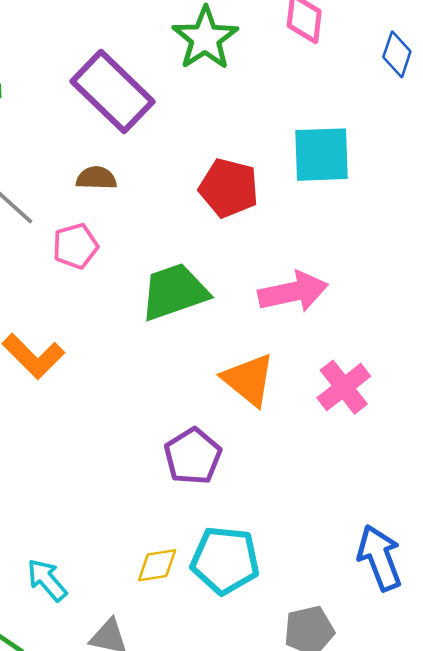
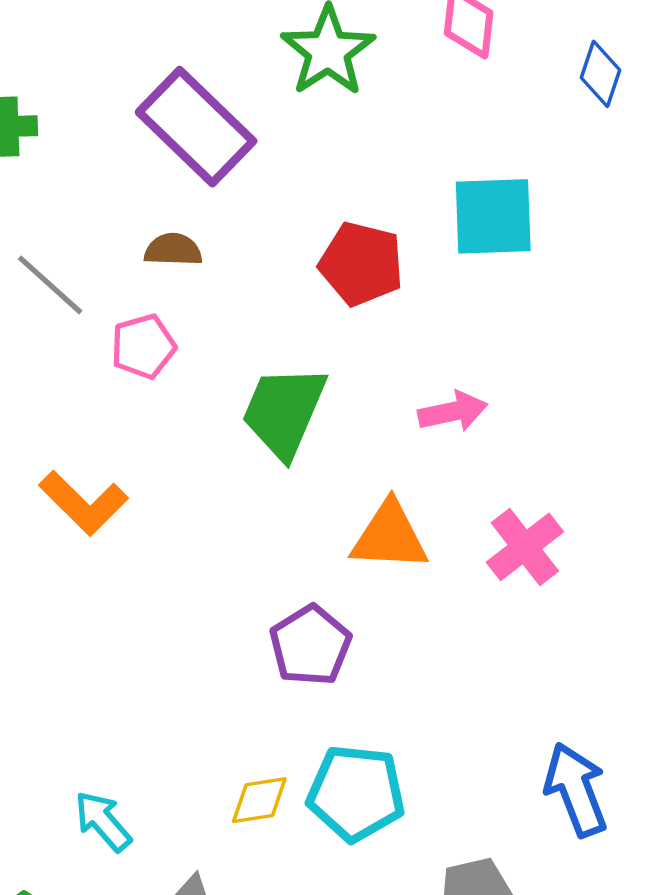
green trapezoid: (174, 292) -> (284, 412), turned -48
pink arrow: (293, 292) -> (453, 412), size x0.7
orange triangle: (249, 380) -> (389, 536), turned -36

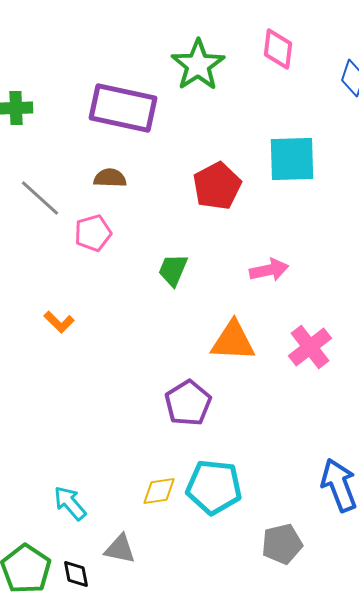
purple rectangle: (196, 127) -> (123, 108), turned -32
red pentagon: (361, 264) -> (217, 186), turned 30
green trapezoid: (284, 412) -> (173, 270), size x0.6
orange L-shape: (83, 503) -> (59, 322), size x0.6

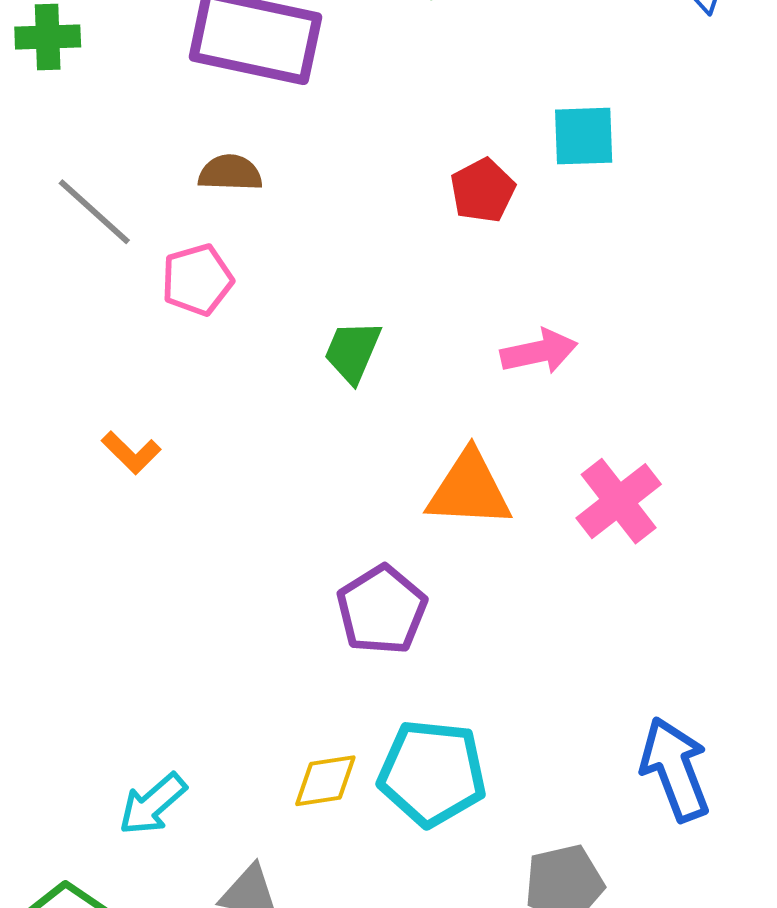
cyan square: (292, 159) -> (584, 136), size x0.7
red pentagon: (217, 186) -> (483, 190), moved, size x0.7
cyan arrow: (70, 503) -> (153, 804), turned -90

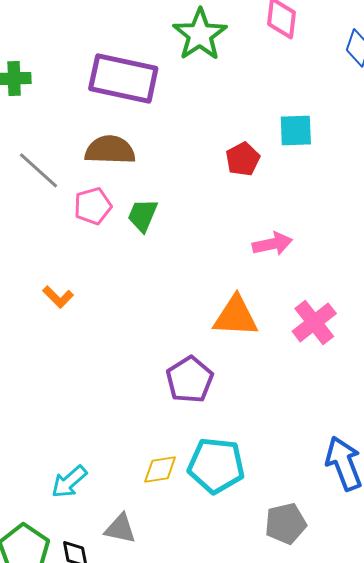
brown semicircle: (230, 173) -> (110, 150), size x1.5
green trapezoid: (353, 352) -> (143, 215), moved

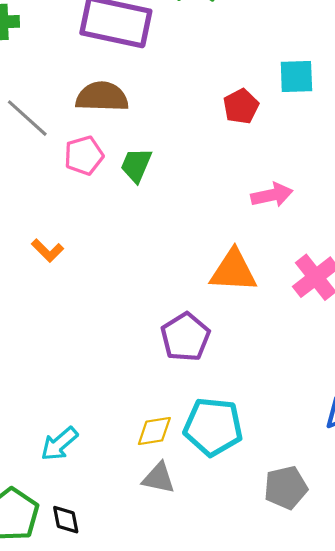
gray triangle: (120, 529) -> (159, 478), moved

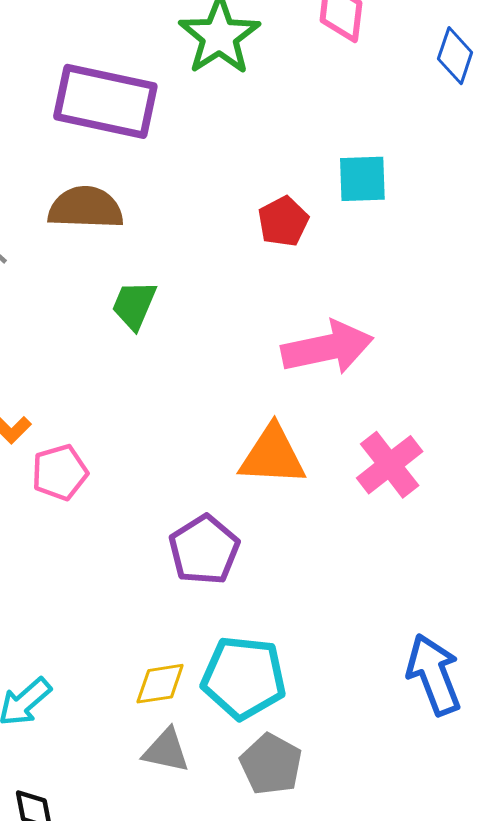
pink pentagon: (84, 155) -> (60, 472), moved
pink arrow: (272, 195) -> (327, 348), size x1.5
gray pentagon: (286, 488) -> (271, 764), moved, turned -30

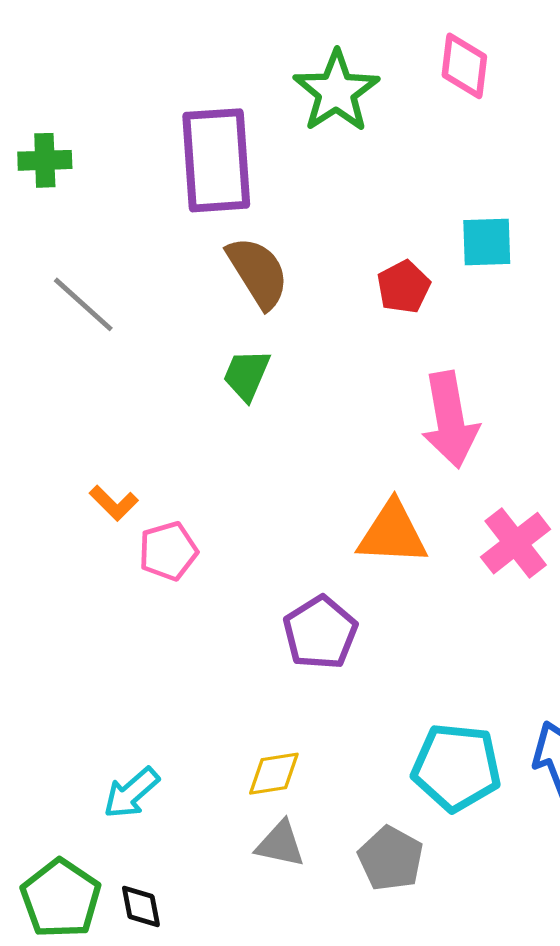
purple rectangle: (105, 101) -> (216, 160), turned 74
brown semicircle: (86, 208) -> (258, 272), moved, turned 56
pink arrow: (327, 348) -> (450, 420), turned 92
cyan pentagon: (244, 678) -> (456, 767), moved

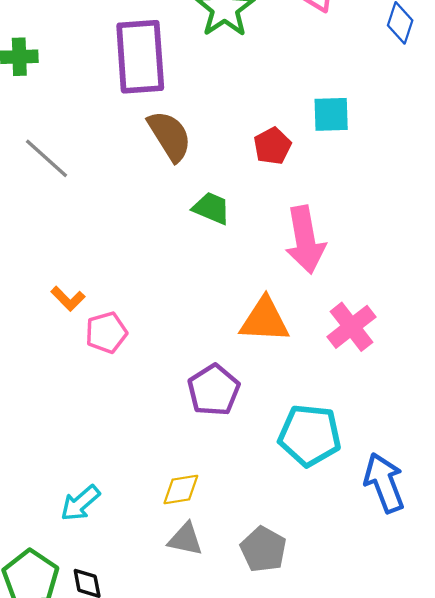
green trapezoid: (247, 375) -> (211, 208), moved, turned 90
cyan pentagon: (456, 767) -> (310, 435), moved

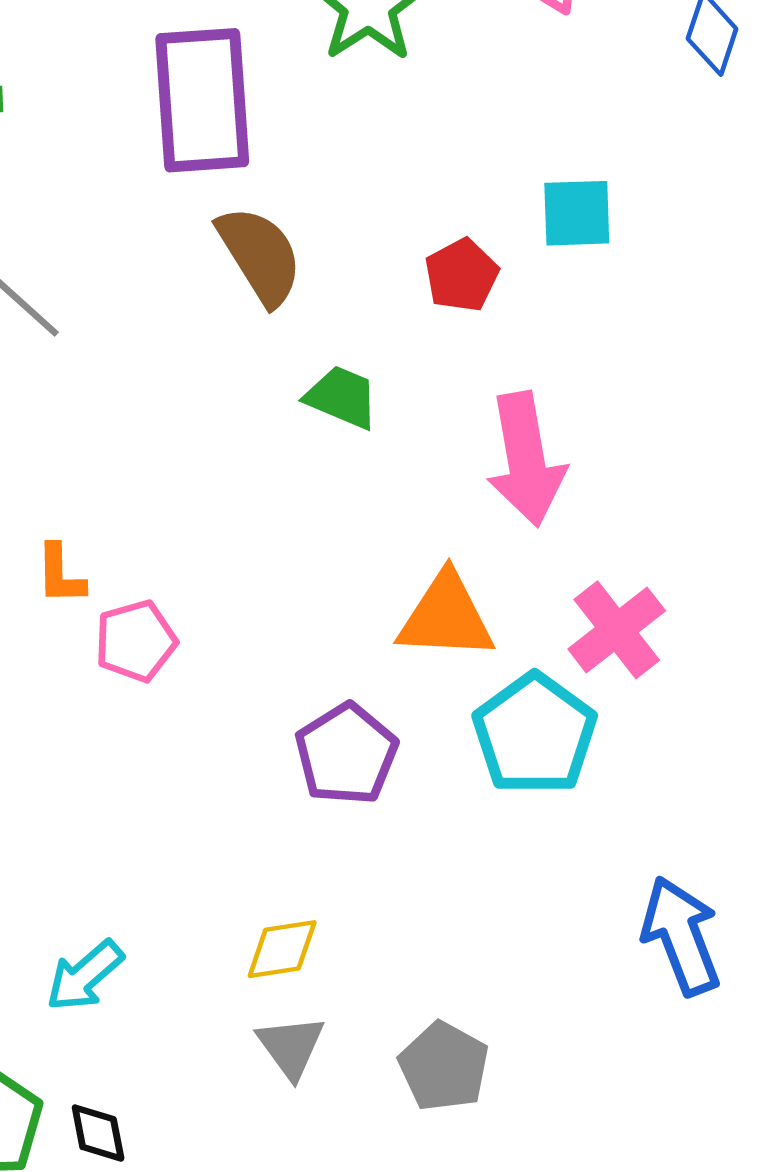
orange L-shape: (68, 299) -> (60, 574), turned 44
cyan pentagon: (310, 435) -> (535, 734), moved, turned 30
gray triangle: (185, 539) -> (291, 1047), turned 42

